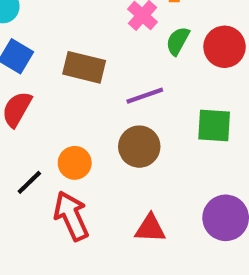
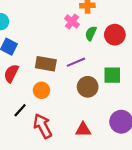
brown rectangle: (84, 67) -> (46, 64), moved
brown circle: (139, 147) -> (88, 87), moved
orange circle: (75, 163) -> (41, 90), moved

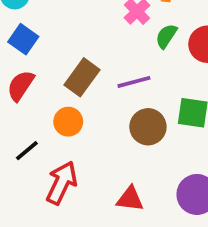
brown rectangle: (46, 64) -> (82, 77), turned -72
red arrow: (43, 126) -> (62, 183), turned 45

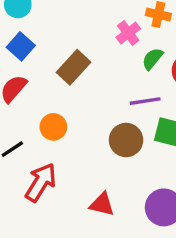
brown rectangle: (82, 77) -> (73, 67), moved
purple line: (134, 82) -> (145, 101), moved

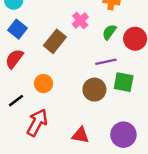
pink cross: (128, 33) -> (80, 20), moved

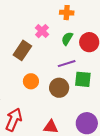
orange circle: (43, 84) -> (31, 81), moved

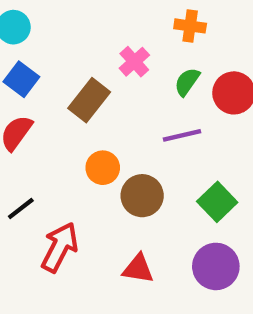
green square: (83, 79) -> (217, 202), moved, turned 36
brown circle: (59, 88) -> (142, 196), moved

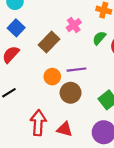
purple line: (182, 135) -> (76, 70), moved
red arrow: (60, 247) -> (38, 123), moved, turned -30

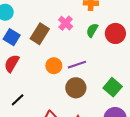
brown rectangle: (49, 42) -> (40, 34), moved
orange circle: (52, 77) -> (54, 66), moved

